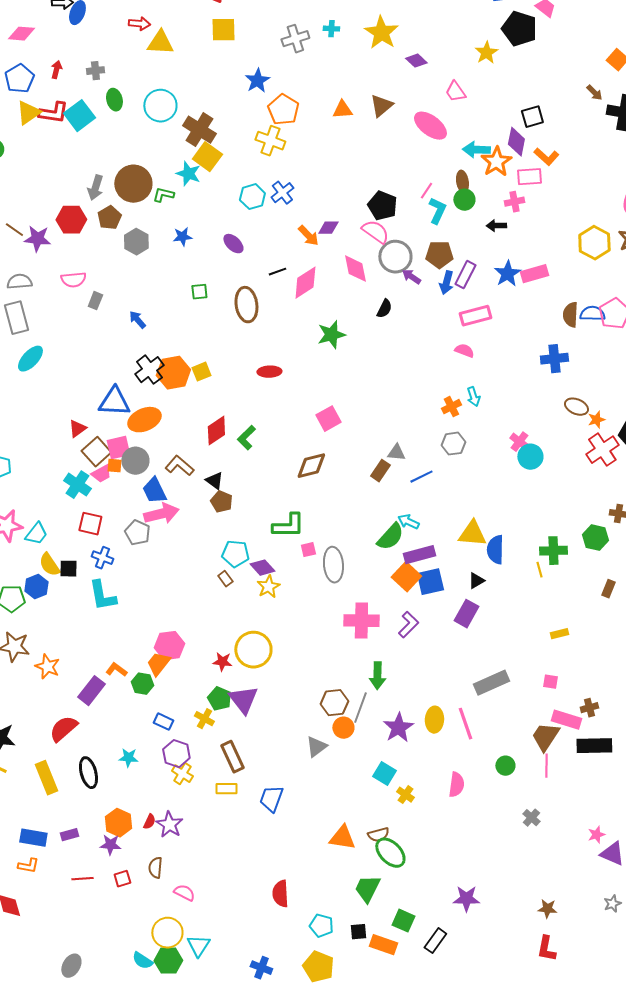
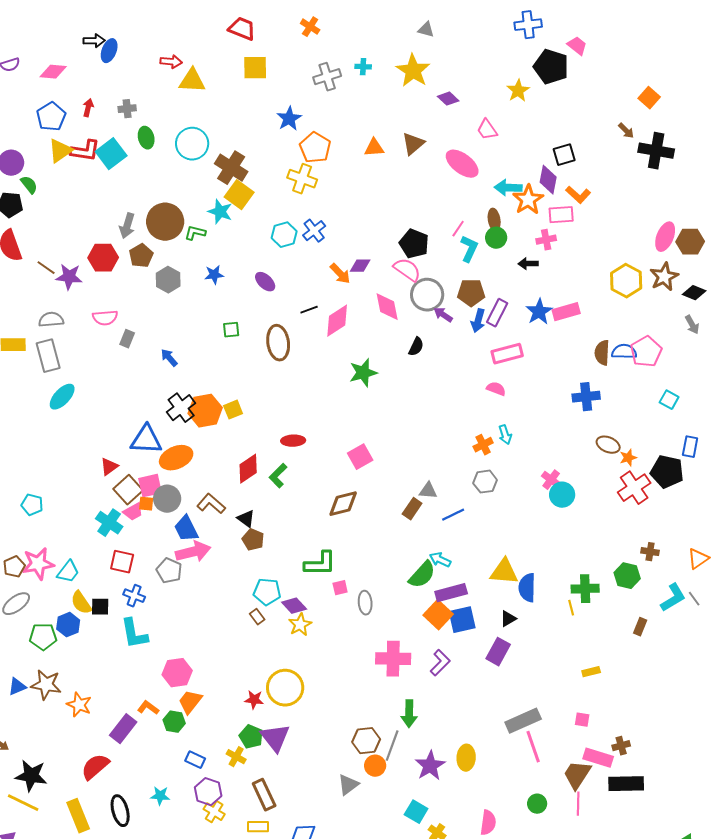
red ellipse: (269, 372) -> (293, 441), moved
gray ellipse: (333, 565) -> (365, 603), size x0.7
pink hexagon: (169, 646) -> (177, 673), moved
pink line: (465, 724) -> (533, 747), moved

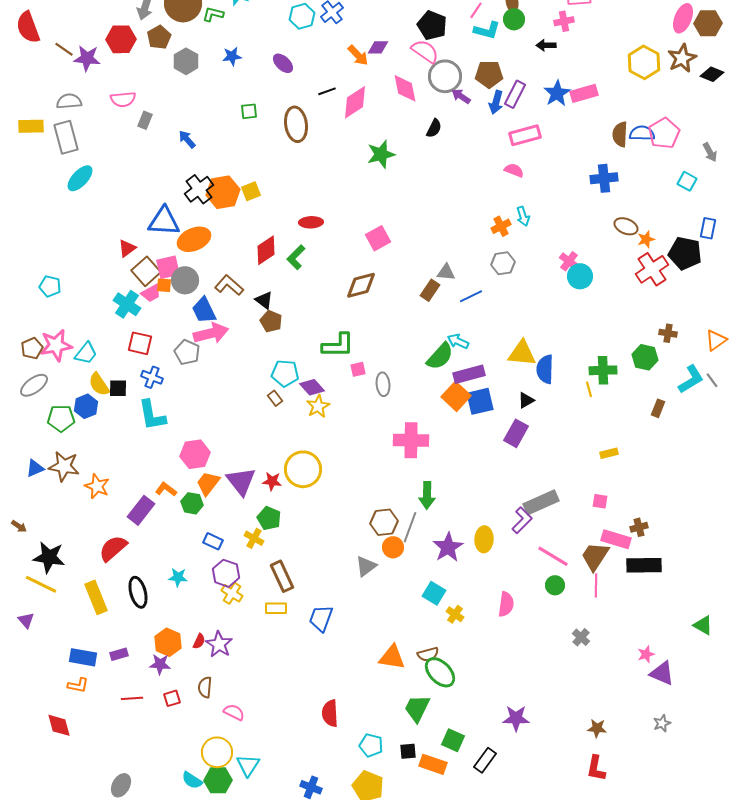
cyan L-shape: (469, 249) -> (487, 30), turned 80
gray arrow: (692, 325) -> (710, 152), moved
purple L-shape: (440, 663) -> (522, 520), moved
purple triangle: (275, 738) -> (241, 481), moved
pink line: (533, 747) -> (553, 556), moved, turned -40

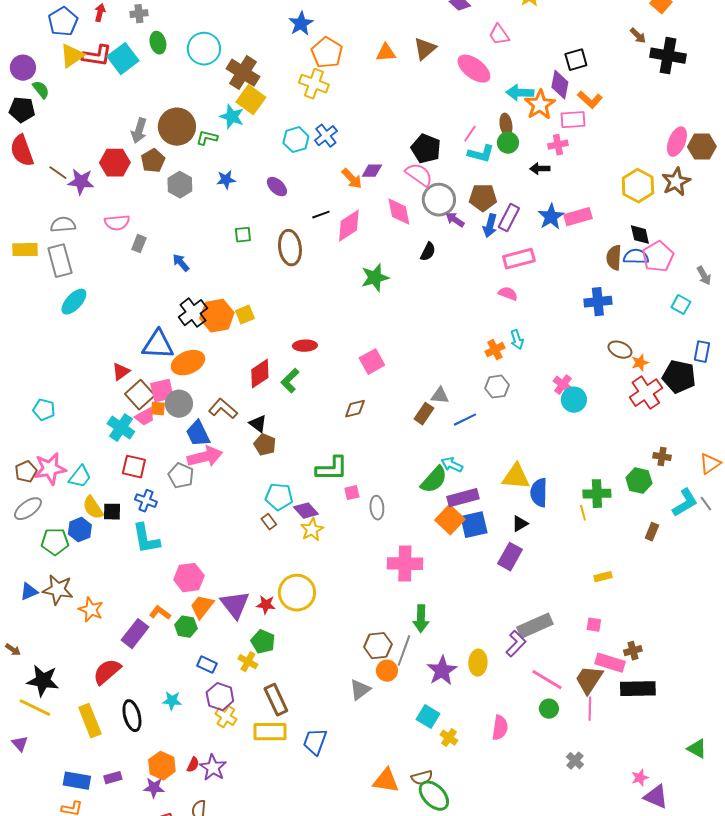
black diamond: (712, 74) -> (640, 235), moved, turned 55
brown diamond: (361, 285) -> (355, 409), size x0.7
yellow rectangle: (276, 608) -> (270, 732), size x1.5

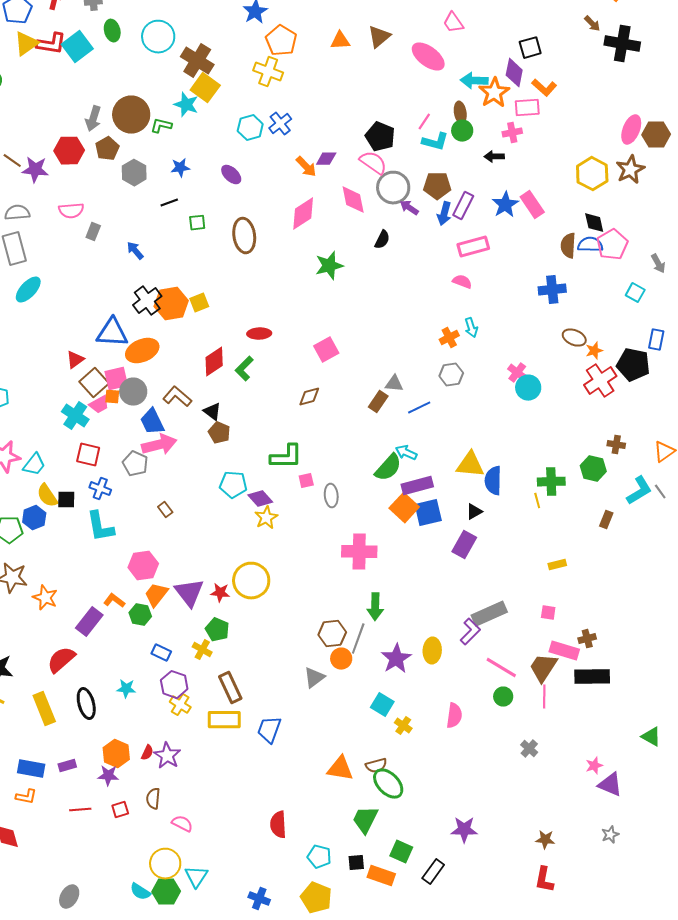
black line: (321, 215) -> (169, 203), moved
pink rectangle: (578, 217) -> (532, 205), turned 72
brown rectangle: (269, 522) -> (165, 510), moved

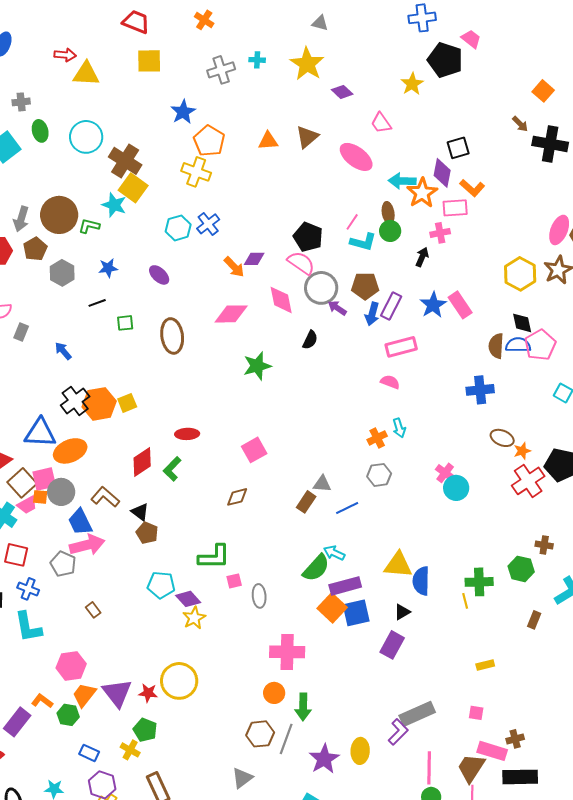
black arrow: (494, 157) -> (422, 257), turned 114
pink diamond: (303, 214) -> (231, 314), turned 32
orange circle: (341, 659) -> (274, 693), moved
pink line: (501, 668) -> (429, 768), turned 60

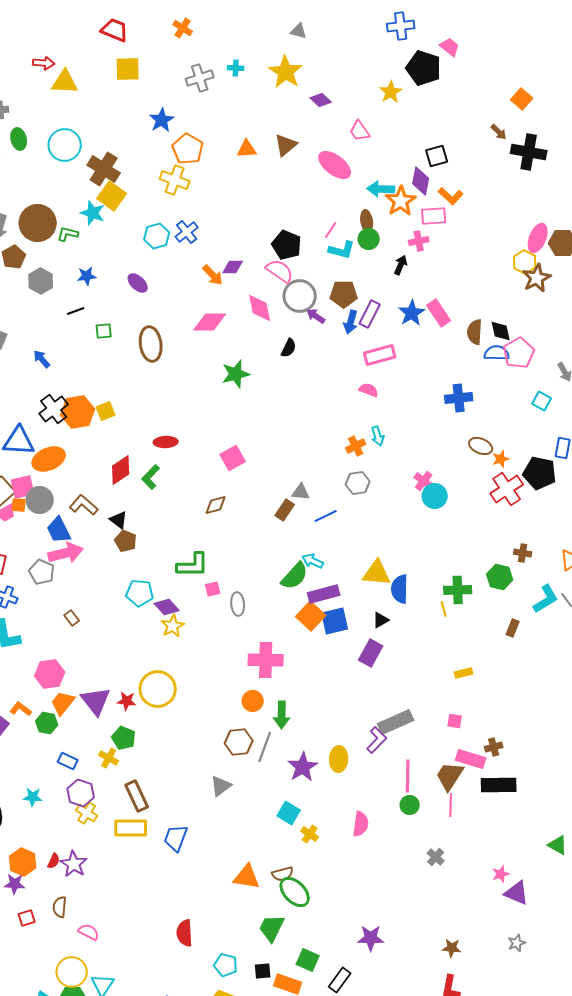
yellow hexagon: (520, 274) -> (525, 262), moved, size x0.7
brown semicircle: (496, 346) -> (475, 332), moved

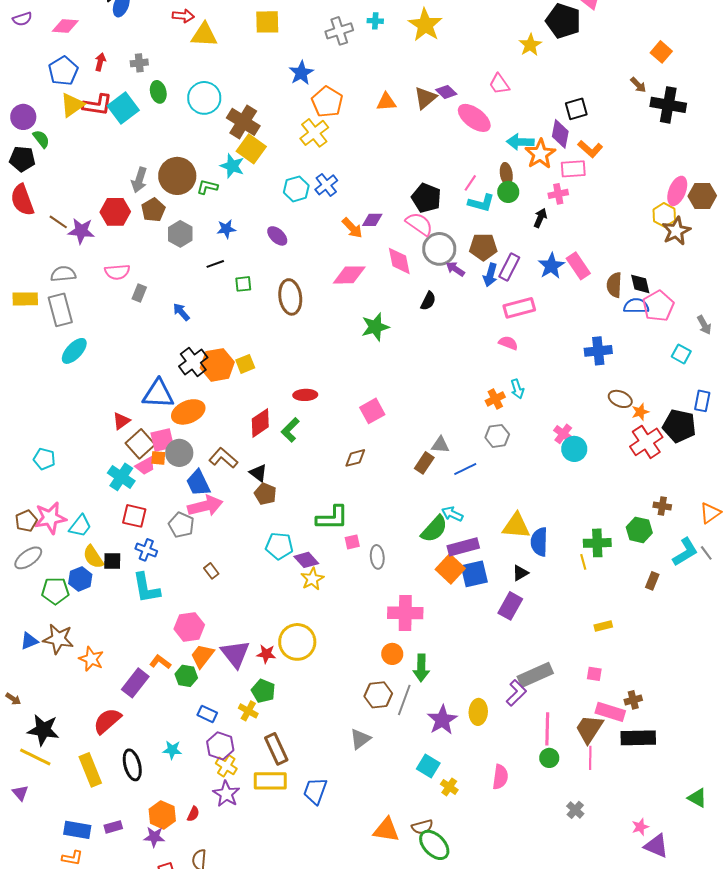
purple diamond: (321, 100) -> (446, 92), moved
yellow cross: (175, 180) -> (314, 133), turned 32
purple star: (74, 864) -> (226, 794), moved

